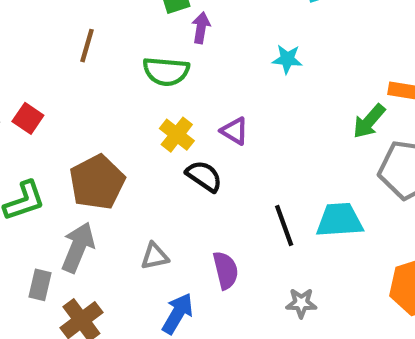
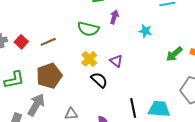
purple arrow: (201, 28) -> (114, 17), moved
brown line: (87, 46) -> (48, 42), moved, turned 42
green arrow: (369, 121) -> (174, 54), moved

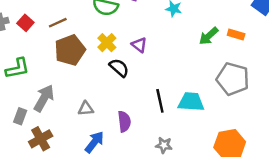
brown pentagon: (49, 76) -> (70, 50), moved

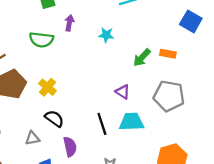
yellow cross: (107, 43) -> (48, 87), moved
purple triangle: (139, 45) -> (123, 92), moved
black semicircle: (119, 68) -> (54, 119), moved

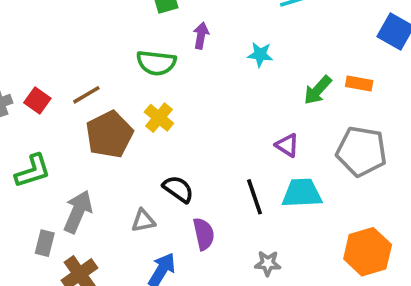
yellow cross: (48, 87) -> (159, 118), moved

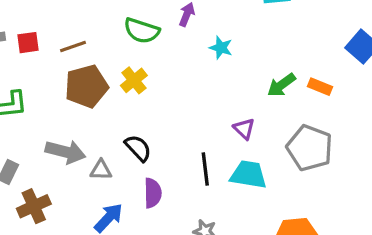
cyan star: (260, 55) -> (221, 48), moved
red square: (37, 101) -> (28, 43), turned 35
gray arrow: (78, 212) -> (65, 152), moved, turned 69

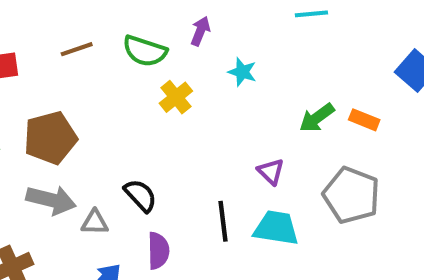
brown line: (73, 47) -> (77, 49), moved
yellow cross: (134, 80) -> (176, 97), moved
brown pentagon: (86, 86) -> (50, 138), moved

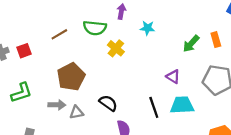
orange rectangle: (364, 120) -> (216, 40), turned 64
brown pentagon: (50, 138) -> (71, 77), moved
gray arrow: (51, 200) -> (57, 105), moved, size x0.7
gray triangle: (95, 222) -> (76, 112), moved

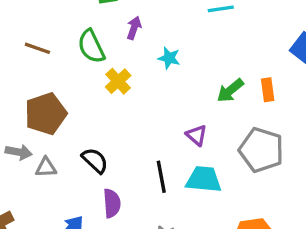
green semicircle: (95, 28) -> (91, 46), turned 50
brown line: (59, 34) -> (37, 48), turned 42

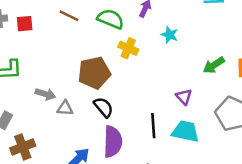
green semicircle: (91, 46) -> (111, 19), turned 132
yellow cross: (118, 81) -> (128, 48), turned -30
brown pentagon: (46, 114) -> (94, 73), moved
purple semicircle: (112, 203) -> (113, 142), size x1.4

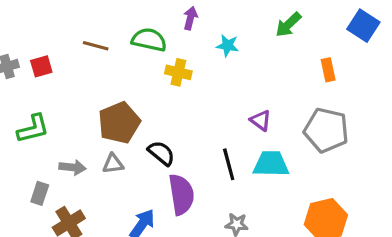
green arrow: (214, 65) -> (288, 25), moved
brown pentagon: (94, 73) -> (119, 123), moved
gray arrow: (45, 94) -> (73, 167), moved

